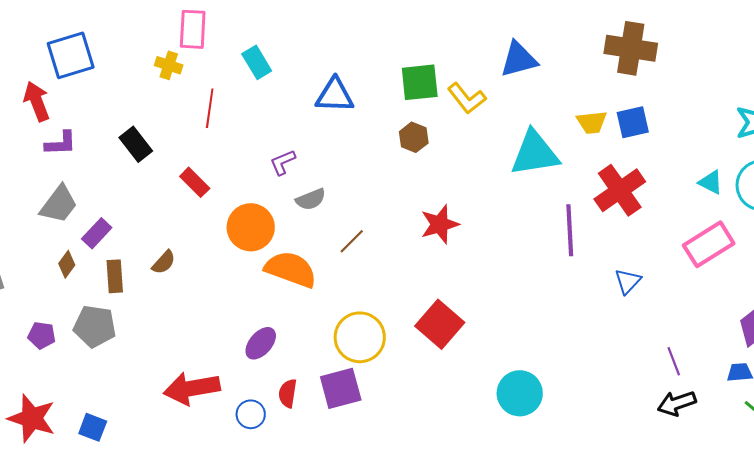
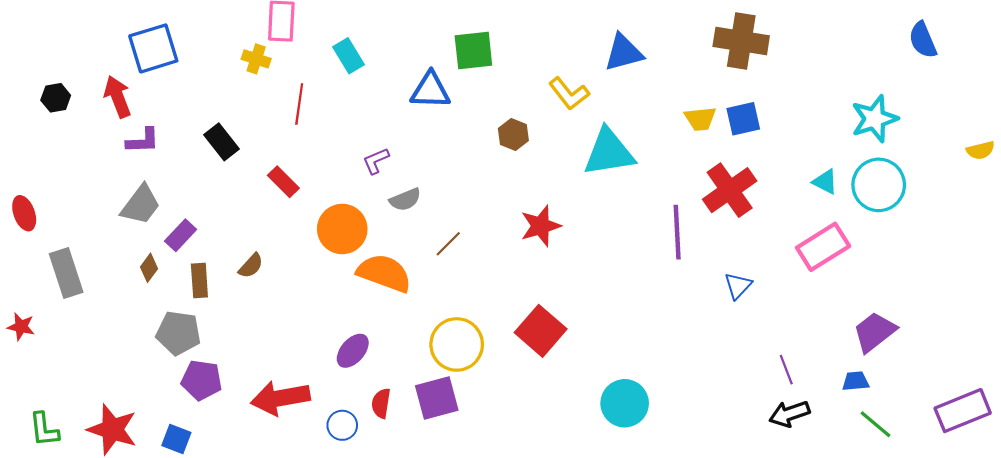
green square: (420, 82) -> (473, 51), moved
cyan triangle: (535, 153) -> (609, 152), moved
purple pentagon: (42, 335) -> (202, 380), moved, size x1.4

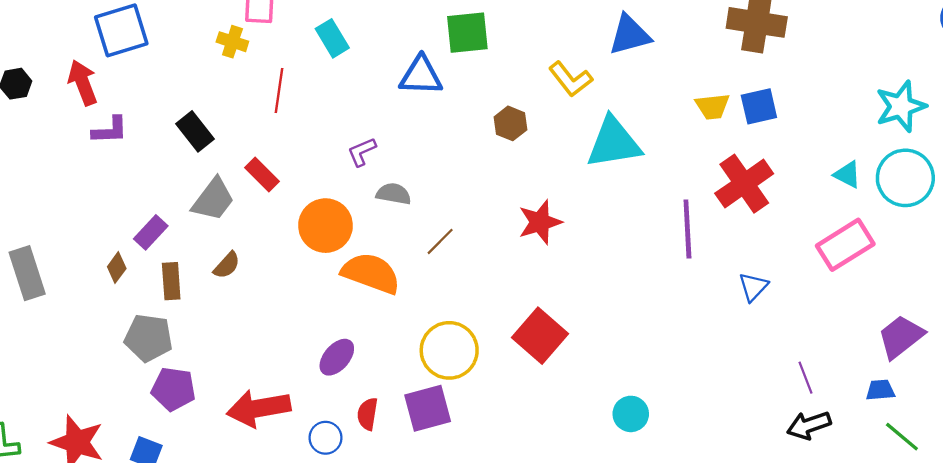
gray semicircle: (405, 200) -> (394, 194), turned -148
gray trapezoid: (141, 205) -> (213, 199), moved
cyan circle: (625, 403) -> (631, 414), size x0.7

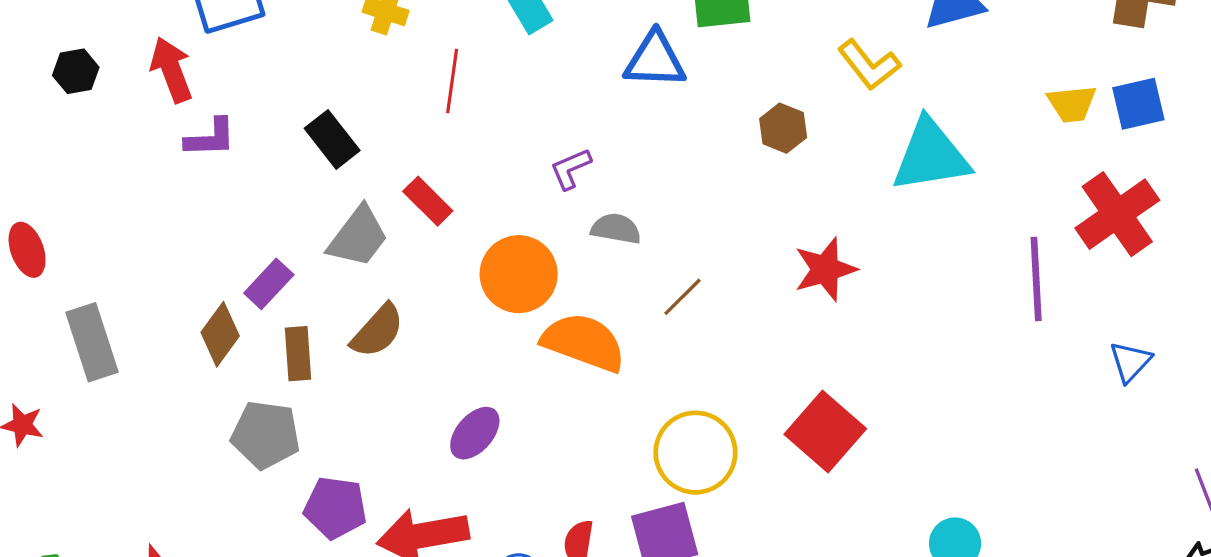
brown semicircle: (227, 265) -> (378, 331), size x1.4
brown diamond: (117, 268) -> (220, 334), size x1.4
purple ellipse: (337, 357) -> (475, 433), moved
purple pentagon: (173, 389) -> (335, 508), moved

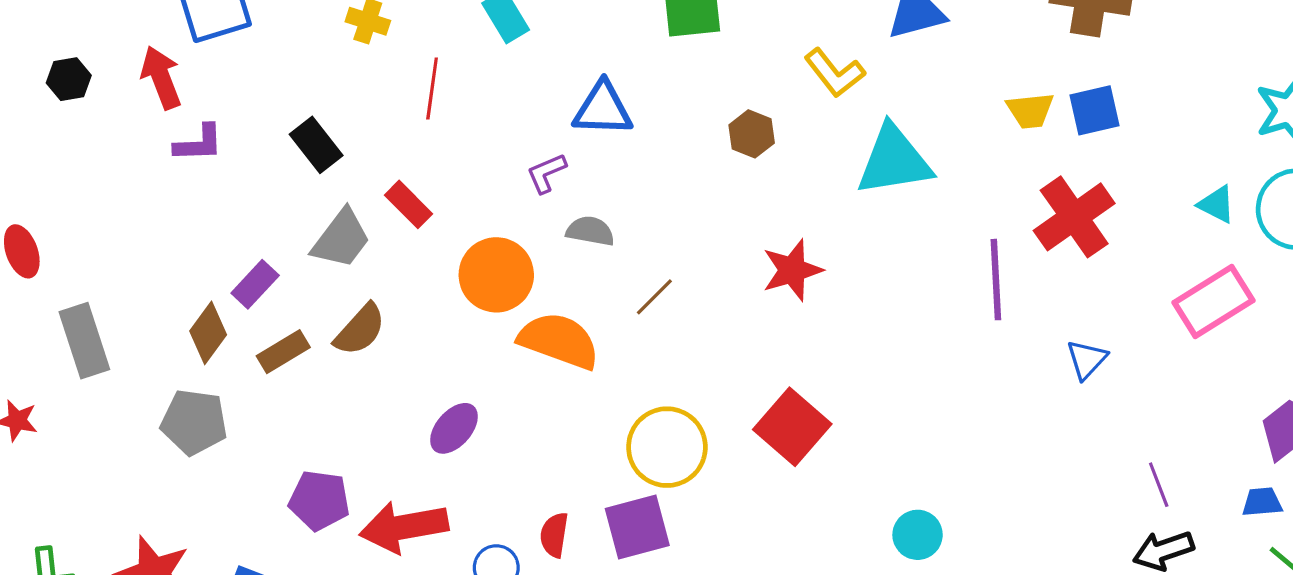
blue triangle: (655, 60) -> (603, 109), moved
brown rectangle: (298, 354) -> (283, 352), turned 63
gray pentagon: (266, 435) -> (194, 422), moved

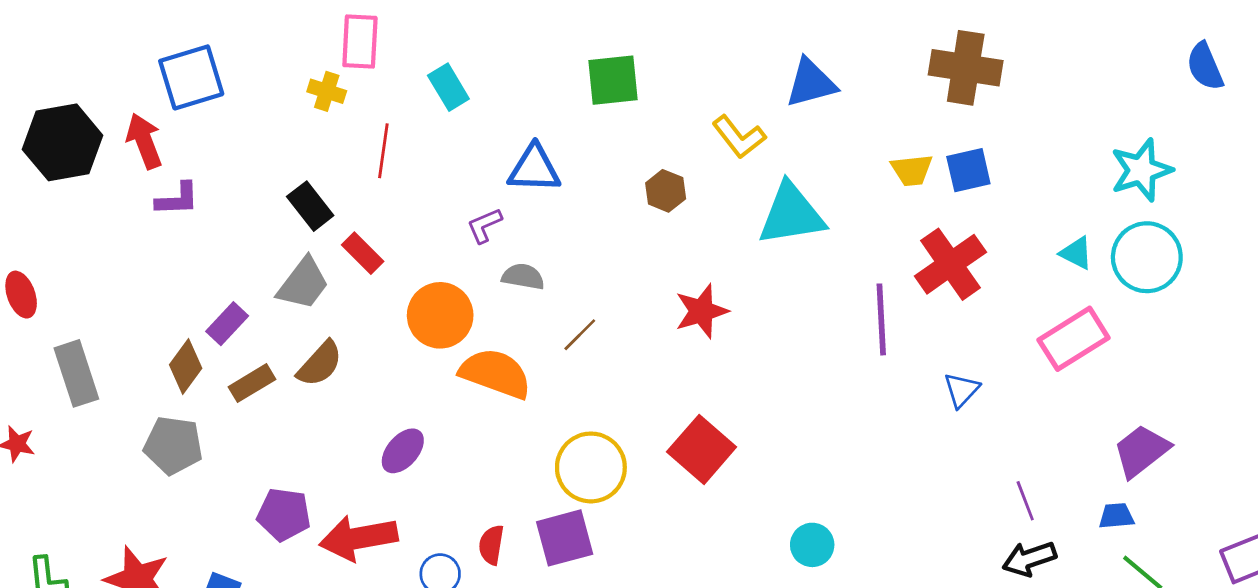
black hexagon: (69, 79) -> (63, 142), size x2.0
black rectangle: (316, 145) -> (310, 206), moved

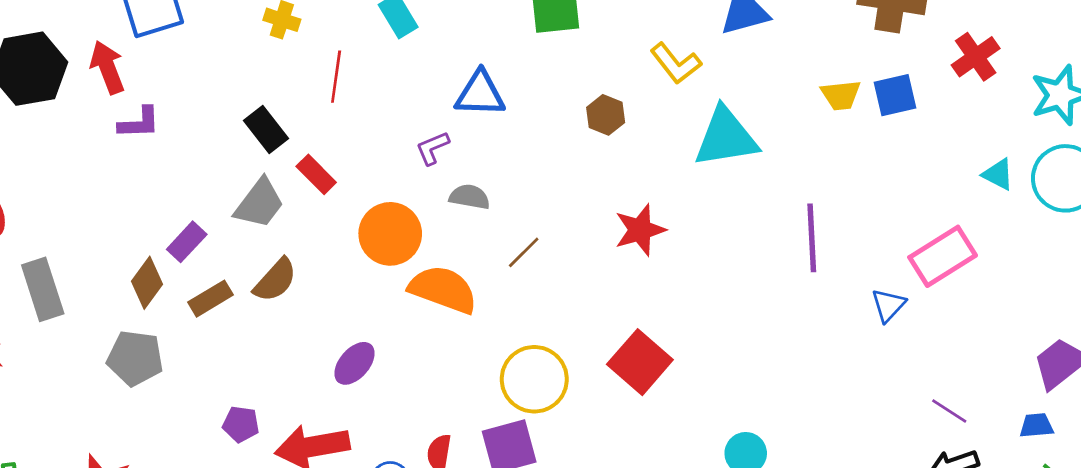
red cross: (950, 264) -> (976, 57), moved, size x0.7
pink rectangle: (1074, 339) -> (943, 256), moved
purple line: (1025, 501) -> (949, 411), turned -36
purple pentagon: (284, 514) -> (241, 424), size x0.7

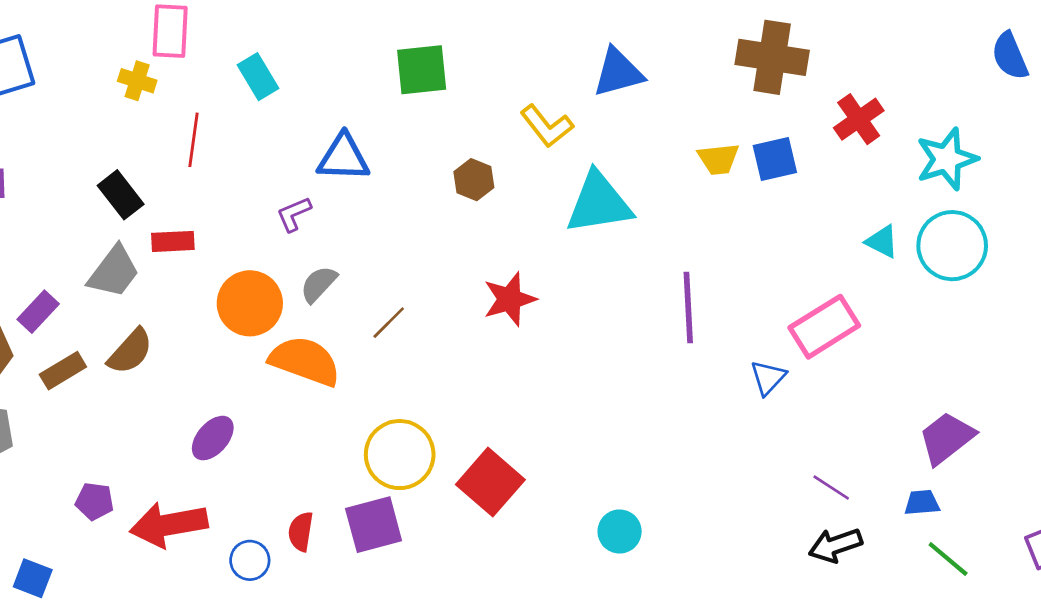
red rectangle: (316, 174) -> (173, 241), turned -48
gray semicircle: (469, 197) -> (319, 284), moved, turned -57
red square: (640, 362) -> (490, 482), moved

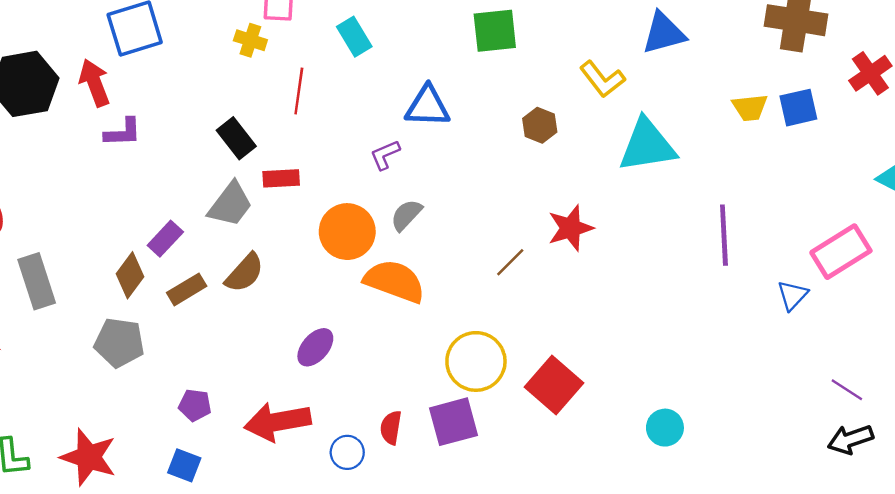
brown line: (389, 323) -> (510, 262), moved
purple pentagon: (95, 501) -> (195, 405), moved
blue square: (33, 578) -> (184, 465), moved

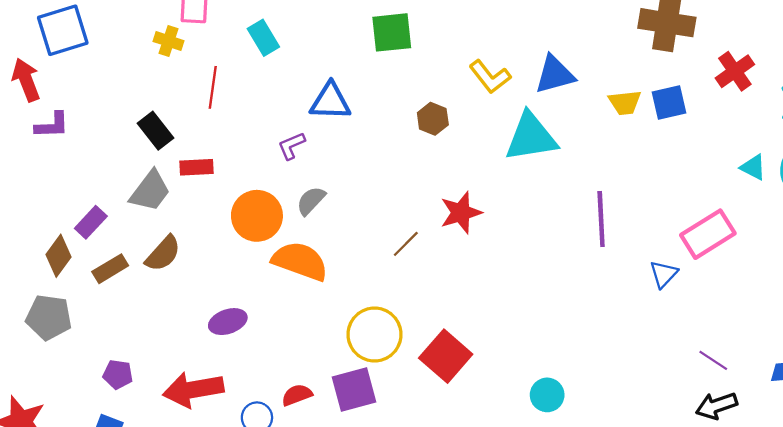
blue triangle: (664, 33) -> (555, 75), moved
purple ellipse: (315, 347) -> (228, 322), turned 30
red semicircle: (391, 428) -> (297, 395), turned 60

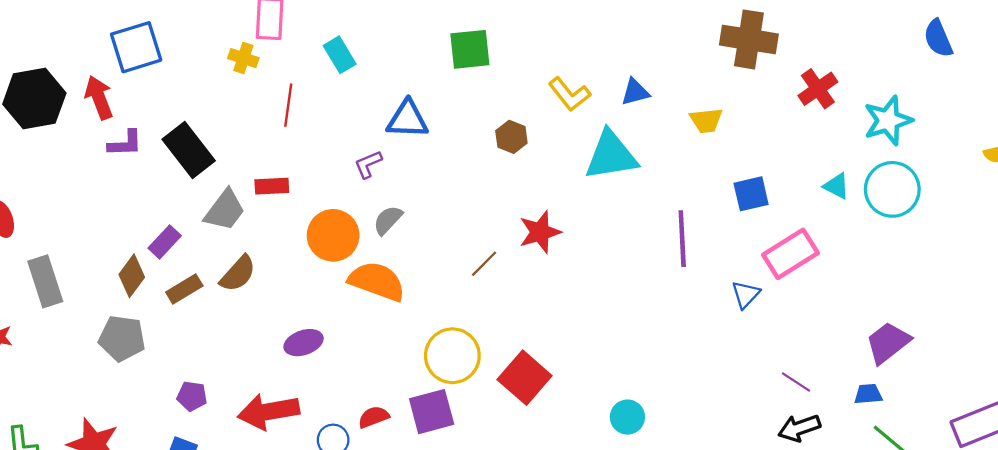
blue triangle: (555, 75) -> (635, 92), size x0.7
blue square: (669, 103) -> (751, 194), moved
black rectangle: (156, 131) -> (189, 150), moved, size x1.4

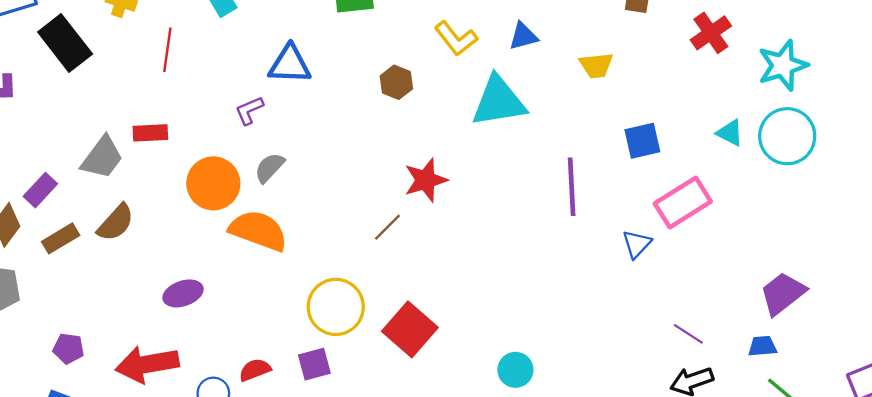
black rectangle: (189, 150) -> (65, 43), moved
brown line: (484, 264) -> (387, 227), moved
purple square: (432, 412) -> (314, 364), size x0.7

